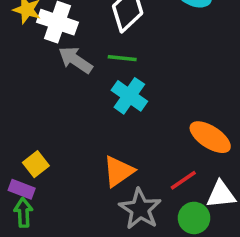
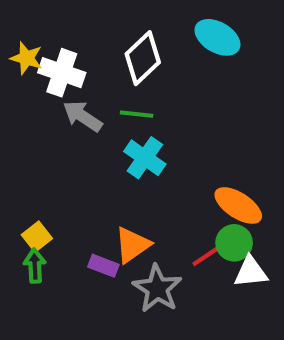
purple rectangle: (22, 189) -> (103, 266), moved
green arrow: (23, 213) -> (35, 266), moved
green circle: (194, 218) -> (234, 243), moved

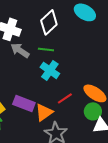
red line: (207, 255) -> (65, 98), moved
purple rectangle: (103, 266) -> (24, 103), moved, size x1.5

